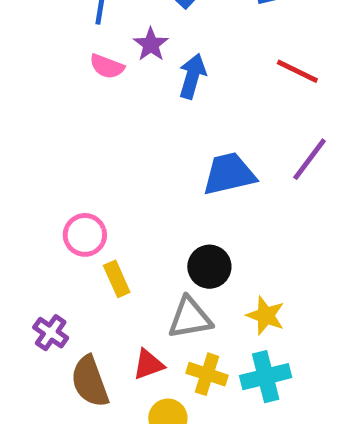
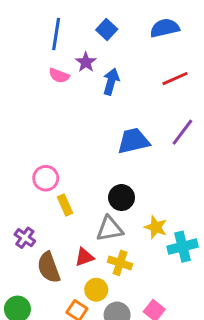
red line: (297, 71) -> (175, 79), turned -50
cyan cross: (266, 377) -> (182, 247), moved

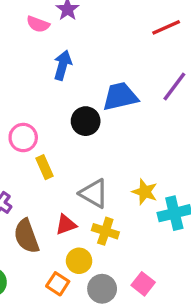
blue arrow: (111, 82) -> (63, 65), moved
black circle: (122, 198) -> (86, 121), moved
gray triangle: (110, 229) -> (94, 193), turned 40

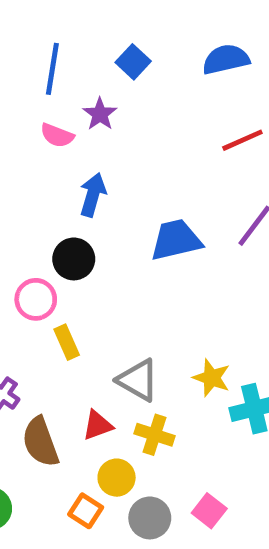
black circle: (86, 121) -> (74, 259), moved

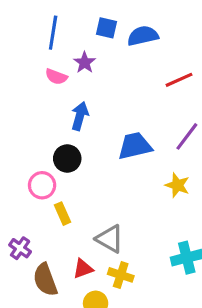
blue semicircle: (226, 59) -> (143, 36), moved
blue square: (133, 62) -> (107, 28), turned -30
yellow star: (212, 378) -> (177, 185), moved

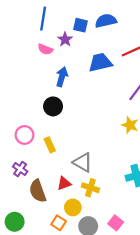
blue square: (107, 28) -> (80, 25), moved
blue trapezoid: (135, 146) -> (100, 63), moved
pink circle: (42, 185) -> (24, 135), moved

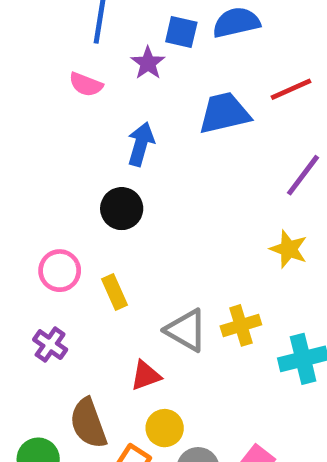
pink semicircle: (45, 49) -> (86, 84), moved
yellow cross: (90, 188) -> (241, 325), moved, turned -35
brown semicircle: (38, 191) -> (88, 423), moved

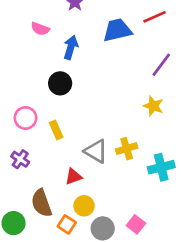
pink semicircle: (86, 84) -> (40, 29), moved

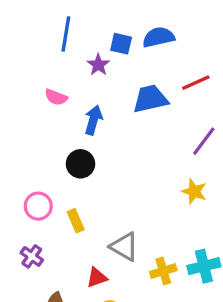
yellow cross: (127, 149) -> (163, 271), moved

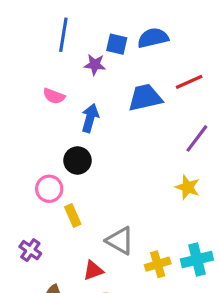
purple star: (98, 65) -> (95, 65), turned -30
pink circle: (38, 206) -> (49, 189), moved

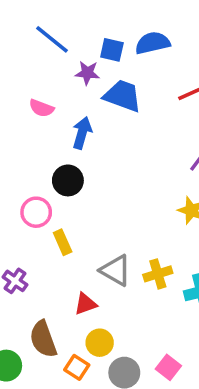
blue line: (63, 35) -> (52, 39), turned -60
blue trapezoid: (145, 98) -> (123, 96), moved, turned 33
yellow cross: (158, 264) -> (158, 274), moved

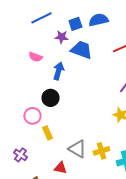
blue line: (52, 39) -> (41, 18), turned -65
blue square: (112, 50) -> (75, 24), turned -32
red triangle: (86, 304) -> (60, 168), turned 32

